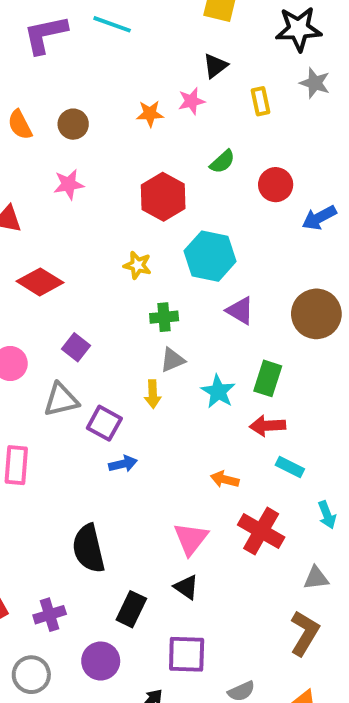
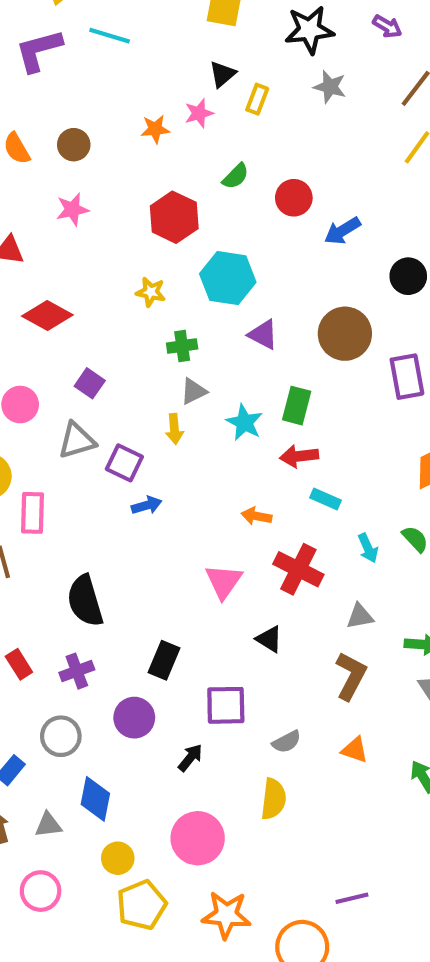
yellow rectangle: (260, 101) -> (257, 99), moved, turned 36
black semicircle: (89, 549) -> (85, 601), moved
black triangle: (186, 587) -> (269, 639), moved

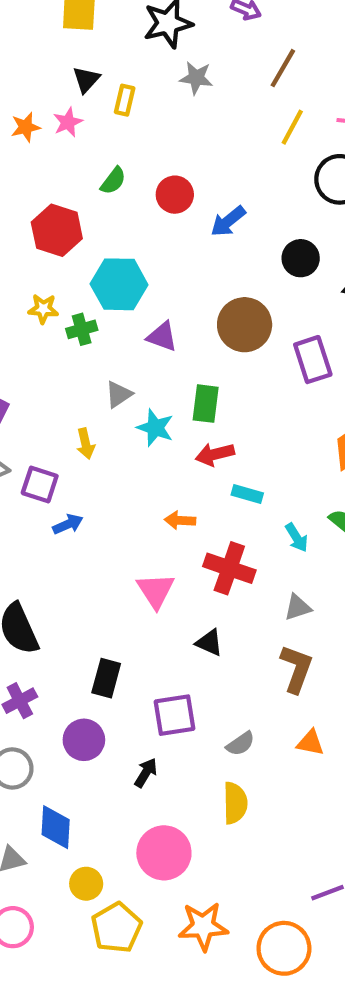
orange star: (155, 129) -> (26, 127), moved
green cross: (182, 346) -> (82, 329), moved
gray triangle: (194, 391) -> (119, 394), moved

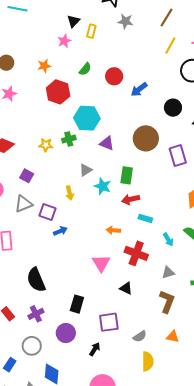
orange star: (26, 127) -> (44, 66), moved
yellow star: (43, 309) -> (46, 145), moved
yellow semicircle: (235, 803) -> (148, 361), moved

